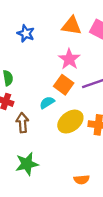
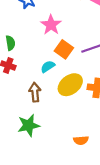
pink star: (69, 59) -> (51, 25), moved
brown arrow: (22, 123) -> (35, 92), moved

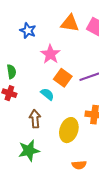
cyan semicircle: (48, 67) -> (47, 94), turned 72
yellow ellipse: (70, 85) -> (69, 130), moved, turned -35

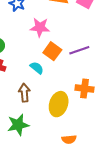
pink star: (50, 54) -> (40, 27), turned -30

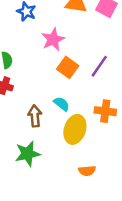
pink star: (40, 27) -> (53, 39), turned -30
purple line: (79, 50) -> (99, 66), turned -36
cyan semicircle: (37, 68) -> (62, 104), moved

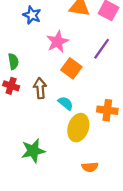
purple line: (99, 66) -> (102, 49), moved
brown arrow: (35, 116) -> (40, 88), moved

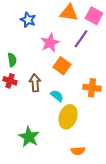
purple line: (102, 49) -> (81, 39), moved
orange cross: (107, 110) -> (92, 88), moved
green star: (33, 151) -> (29, 137), turned -30

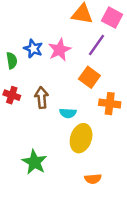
blue star: (28, 20) -> (33, 49), moved
green semicircle: (12, 60) -> (12, 61), moved
orange square: (62, 66) -> (89, 77), moved
cyan semicircle: (57, 96) -> (68, 113), turned 144

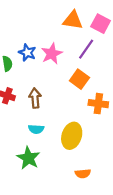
cyan semicircle: (68, 113) -> (36, 129), moved

